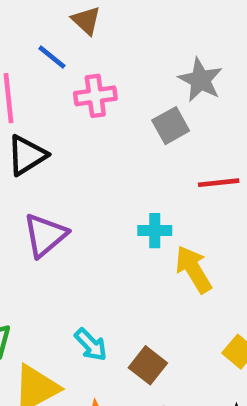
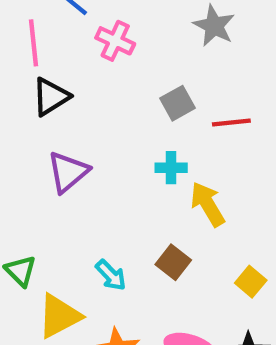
pink cross: (95, 96) -> (115, 41), turned 33
gray square: (171, 126) -> (178, 103), moved
brown square: (148, 365) -> (173, 262), moved

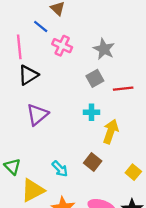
gray star: (214, 26) -> (104, 49), moved
yellow arrow: (208, 204) -> (111, 132), turned 50

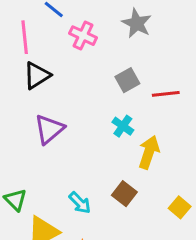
gray star: (104, 49) -> (137, 23), moved
cyan cross: (91, 112) -> (123, 126), turned 35

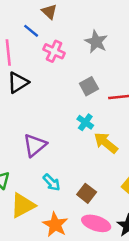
purple triangle: (49, 129) -> (35, 145), moved
yellow arrow: (149, 152) -> (106, 143), turned -70
brown square: (124, 194) -> (87, 193), moved

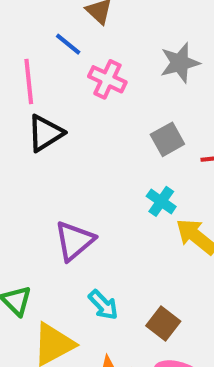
gray star: (96, 42) -> (180, 63), turned 30

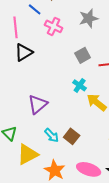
brown square: (163, 324) -> (72, 136), moved

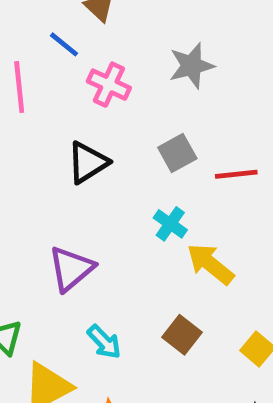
black triangle: (24, 52) -> (88, 162), moved
brown square: (72, 136) -> (182, 335), moved

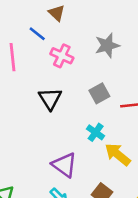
black triangle: (88, 162) -> (50, 99), turned -30
purple triangle: (71, 269) -> (64, 165), moved, turned -44

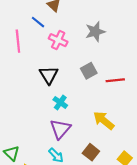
cyan cross: (96, 132) -> (60, 102), moved
purple triangle: (64, 165) -> (60, 129), turned 35

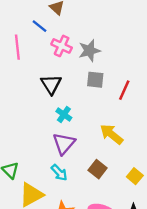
gray star: (95, 32) -> (89, 51), moved
gray square: (89, 71) -> (95, 80), turned 35
red line: (115, 80) -> (124, 90), turned -60

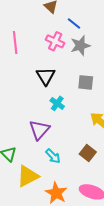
blue line: (39, 26) -> (74, 23), moved
gray square: (95, 80) -> (86, 82), moved
purple triangle: (64, 144) -> (39, 130), moved

